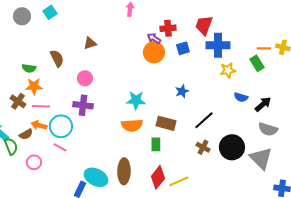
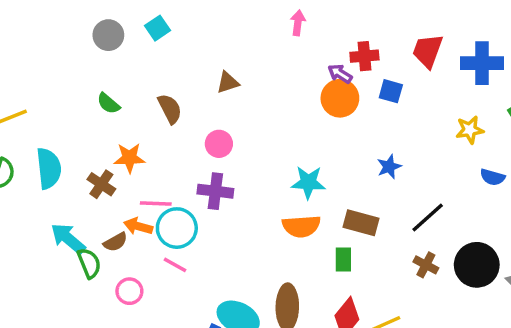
blue cross: (218, 45) -> (482, 63), moved
blue square: (183, 48) -> (391, 91), turned 32
green semicircle: (29, 68) -> (108, 103), moved, turned 32
pink line: (41, 106) -> (156, 203), moved

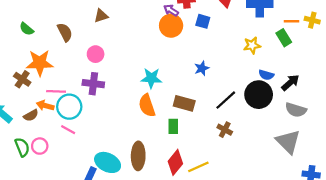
orange star: (129, 158) -> (40, 63), size x1.4
orange semicircle: (301, 226) -> (147, 106), turned 75
green semicircle: (89, 263) -> (22, 147), moved
black circle: (477, 265) -> (259, 95), moved

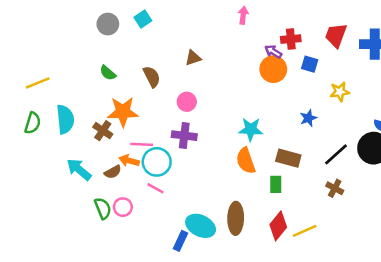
yellow star: (252, 45) -> (340, 92), moved

